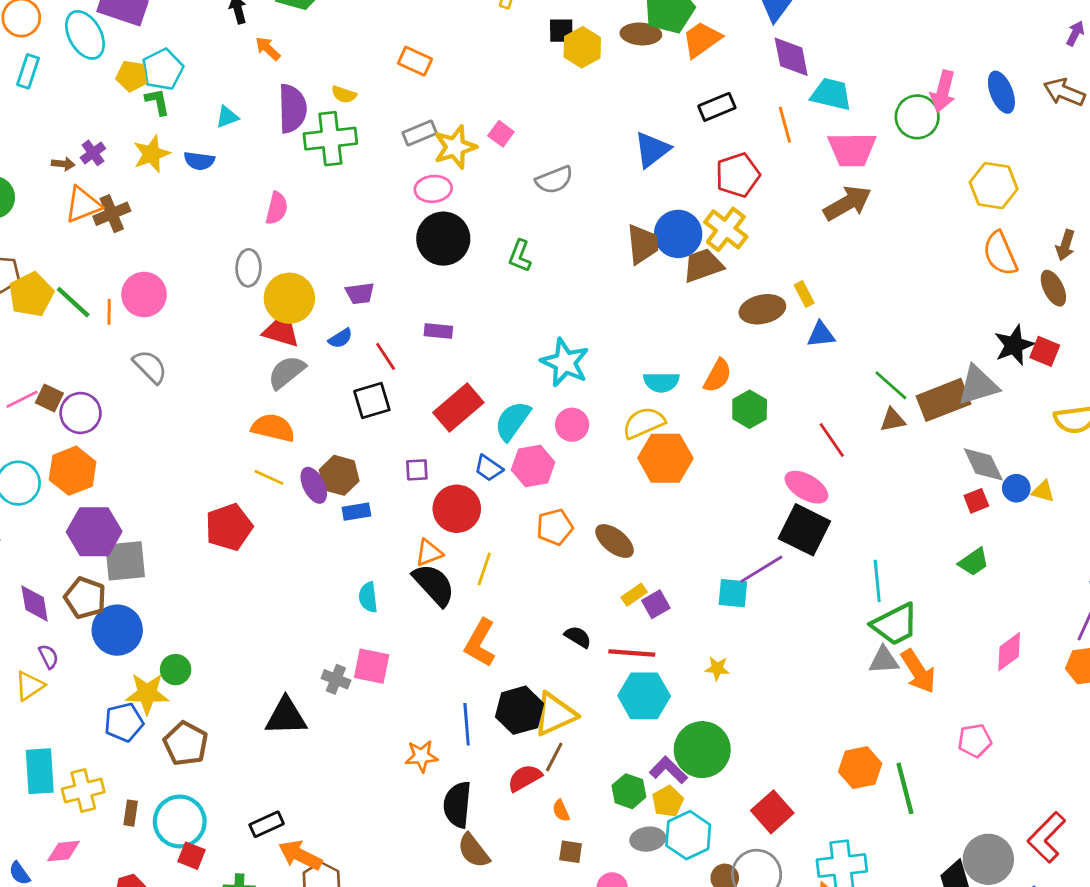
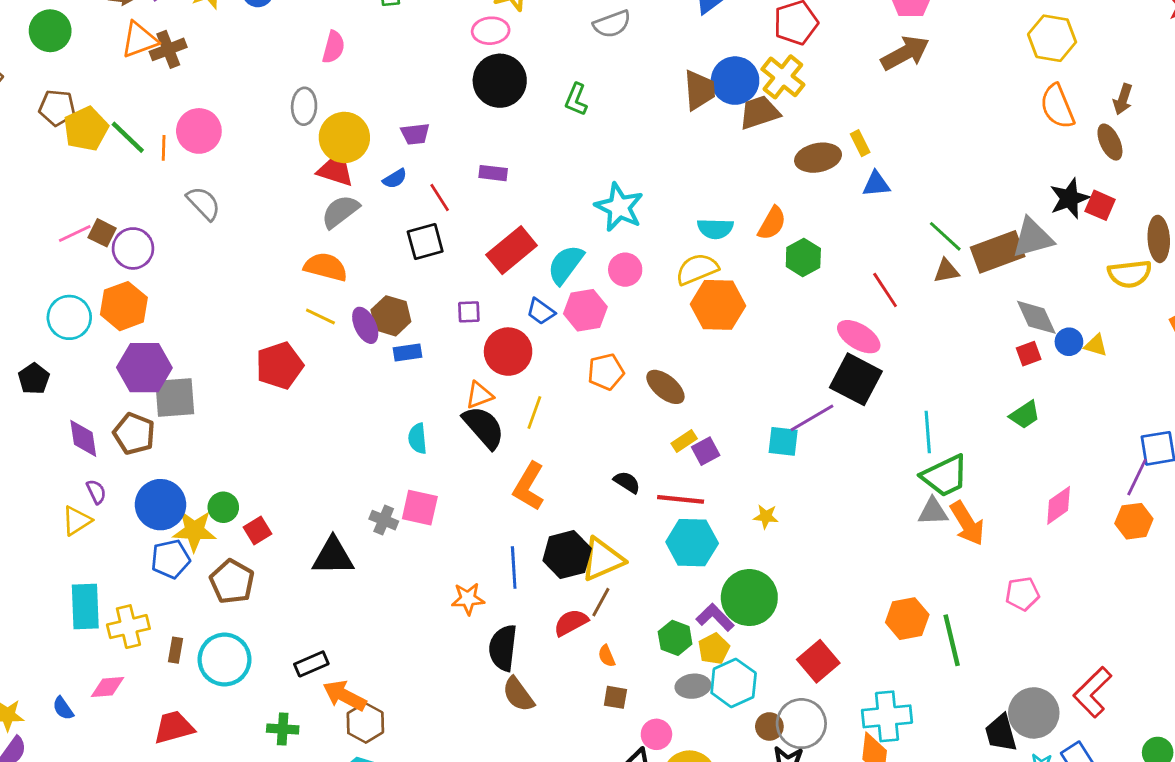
blue circle: (117, 630) -> (161, 505), moved
red square: (192, 856) -> (257, 530), moved, turned 36

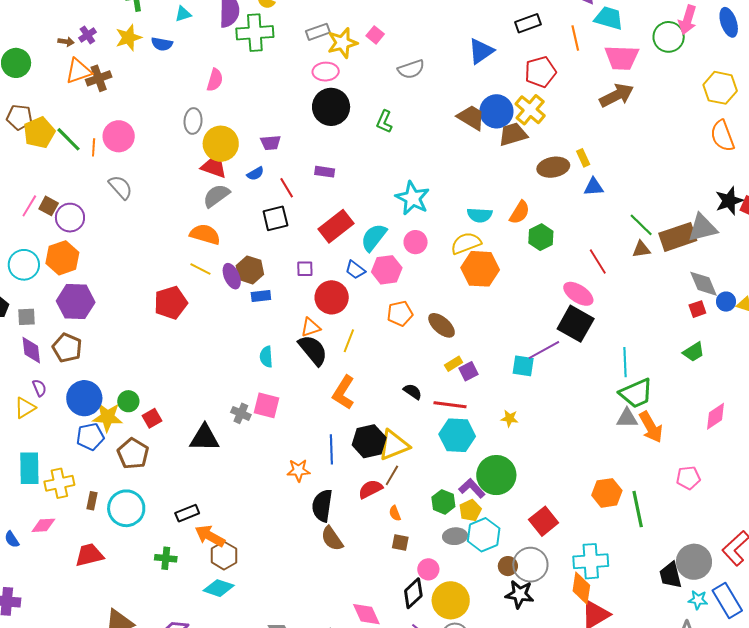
brown trapezoid: (699, 90) -> (471, 117), turned -56
pink line: (75, 233) -> (29, 206), turned -35
gray square: (175, 397) -> (27, 317), moved, size x0.6

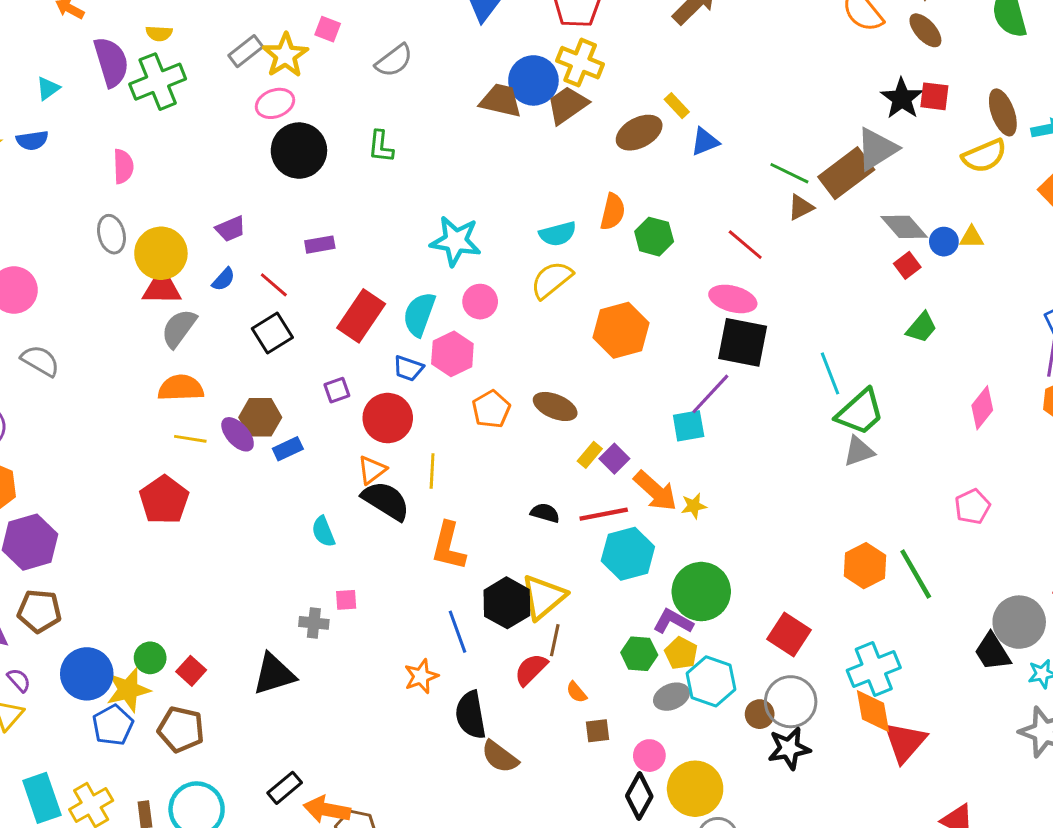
orange hexagon: (480, 269) -> (621, 330), moved
pink square: (266, 405) -> (346, 600), size x0.6
orange arrow: (651, 427) -> (655, 491), moved

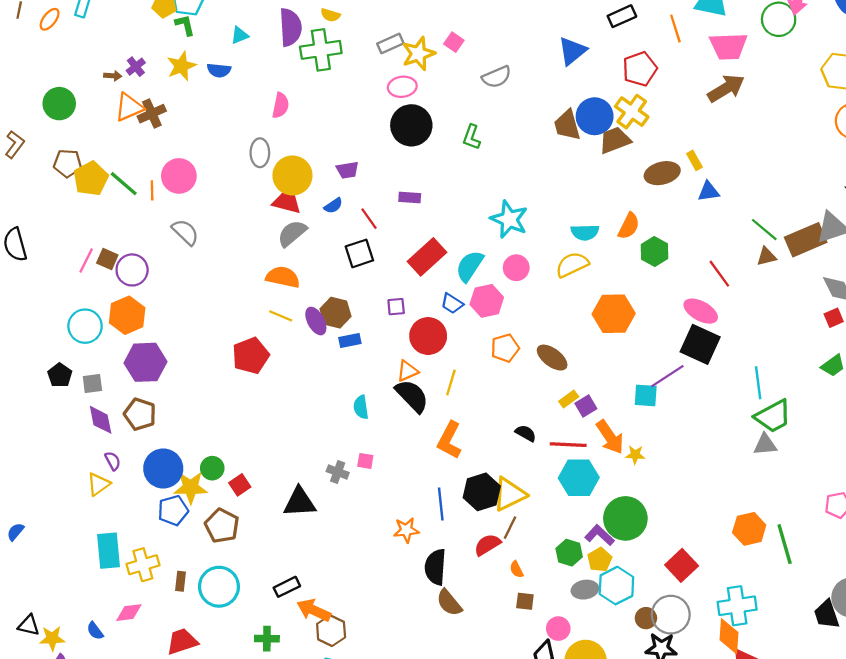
brown trapezoid: (501, 101) -> (567, 125), turned -132

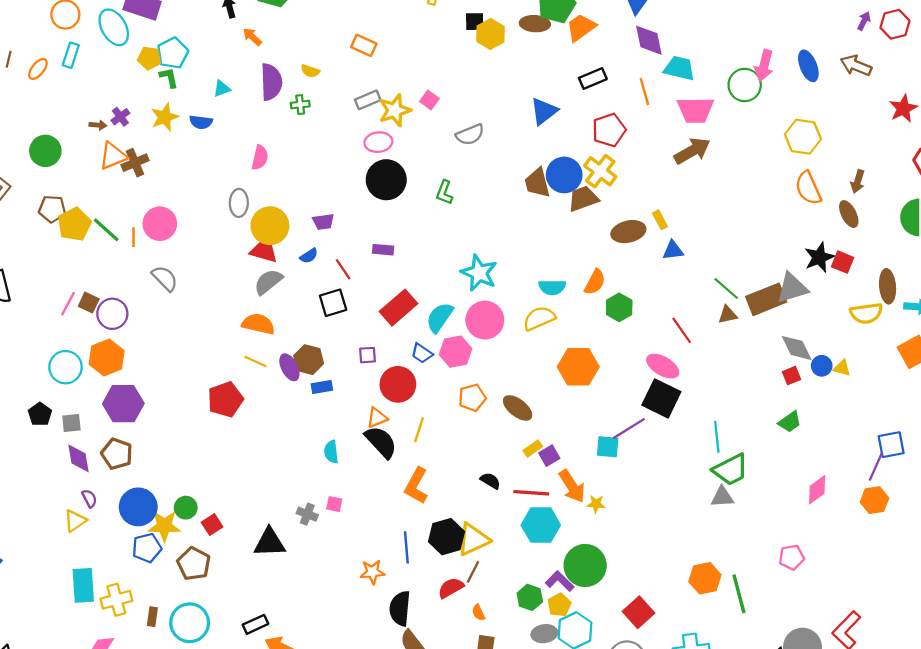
green cross: (321, 50) -> (300, 105), size x0.5
pink circle: (516, 268) -> (485, 320), size x1.5

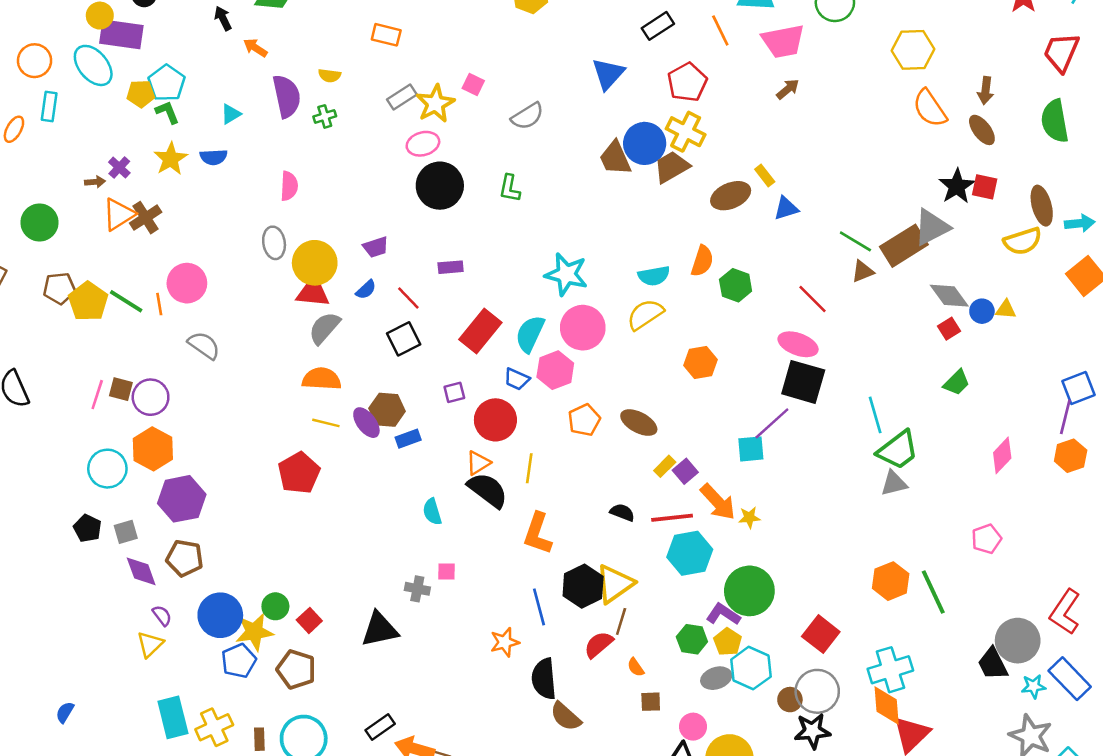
brown arrow: (692, 151) -> (788, 89), size x0.6
orange hexagon: (578, 367) -> (700, 362), size x0.7

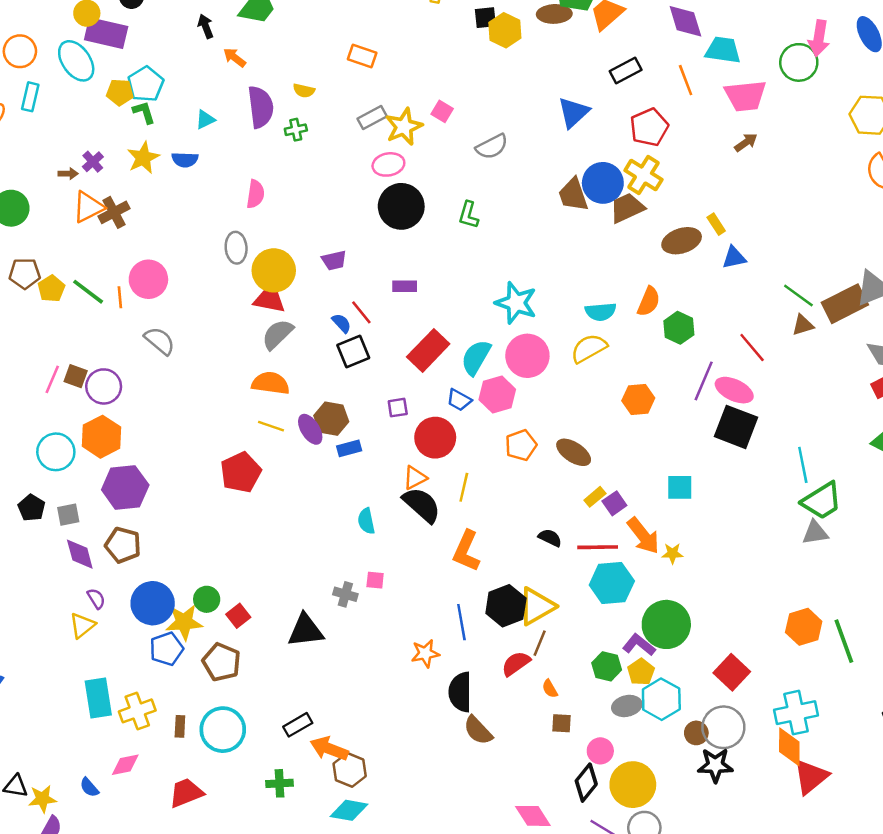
blue semicircle: (366, 290) -> (342, 323), moved, turned -95
yellow pentagon: (88, 301) -> (51, 289), size x0.7
purple line: (772, 423) -> (704, 381), moved, turned -30

